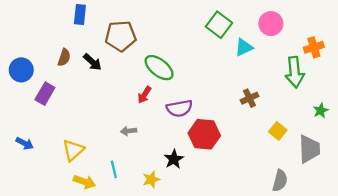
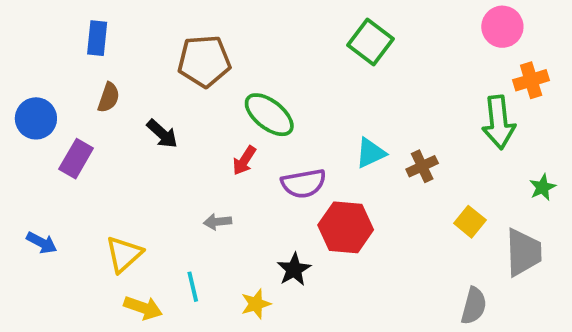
blue rectangle: (80, 15) -> (97, 38), moved
pink circle: (271, 24) -> (502, 27), moved
cyan triangle: (244, 47) -> (370, 153), moved
black arrow: (92, 62) -> (162, 134), moved

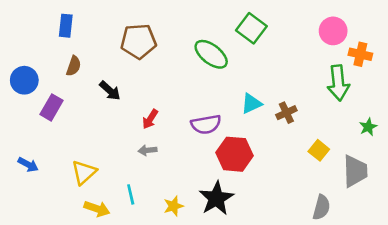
pink circle: (502, 27) -> (333, 31), moved
orange cross: (531, 80) -> (360, 54), turned 30
green ellipse: (269, 115) -> (211, 54), moved
red arrow: (244, 161) -> (150, 119), moved
black star: (294, 269) -> (216, 198), moved, size x1.5

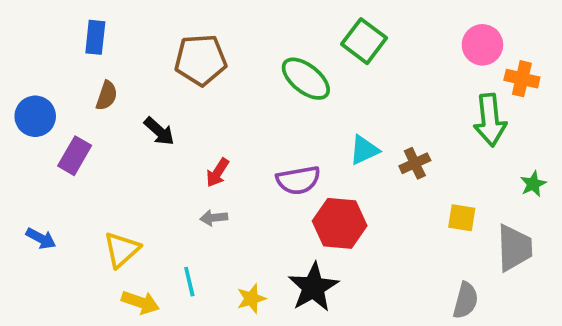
yellow square: (319, 150) -> (462, 218), turned -30

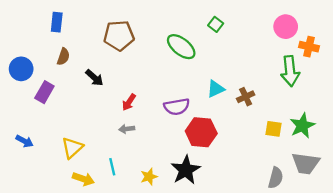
green square: (364, 41) -> (216, 24), size x0.6
green star: (533, 184) -> (302, 126), moved, size x1.6
gray trapezoid: (514, 248) -> (306, 163), moved, turned 100

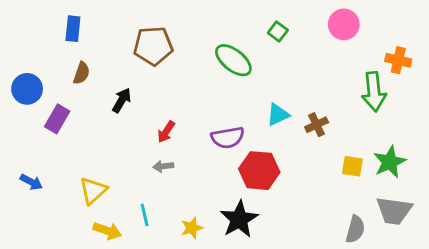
pink circle: (286, 27) -> (344, 24), moved
black arrow: (94, 78) -> (122, 100), turned -102

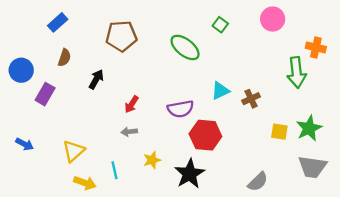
blue rectangle: (73, 29) -> (58, 22), turned 42
yellow star: (192, 228) -> (152, 160), moved
gray semicircle: (355, 229) -> (258, 182), moved, turned 30

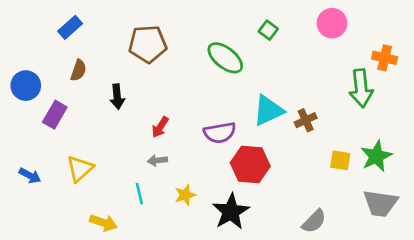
black arrow: (96, 79) -> (117, 97), turned 144
cyan triangle: (220, 91) -> (268, 110), size x1.4
yellow triangle: (74, 151) -> (80, 169), moved
cyan line: (114, 170) -> (139, 194), moved

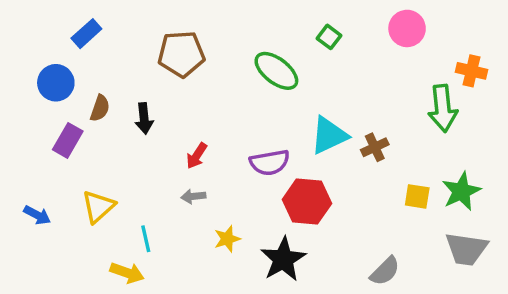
brown semicircle: (78, 70) -> (100, 108), moved
blue circle: (26, 86) -> (56, 83), moved
cyan line: (139, 194) -> (146, 239), moved

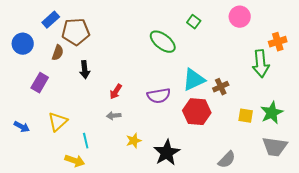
brown pentagon: (181, 54) -> (76, 32), moved
orange cross: (472, 71) -> (278, 42), turned -30
blue circle: (56, 83) -> (23, 44), moved
brown semicircle: (100, 108) -> (58, 53), moved
red hexagon: (307, 202) -> (197, 112), moved

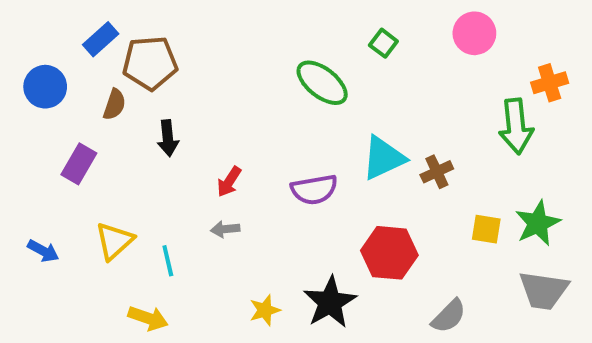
red hexagon: (197, 112) -> (389, 253), moved
cyan line: (86, 141) -> (168, 261), moved
yellow star: (134, 141) -> (265, 310), moved

